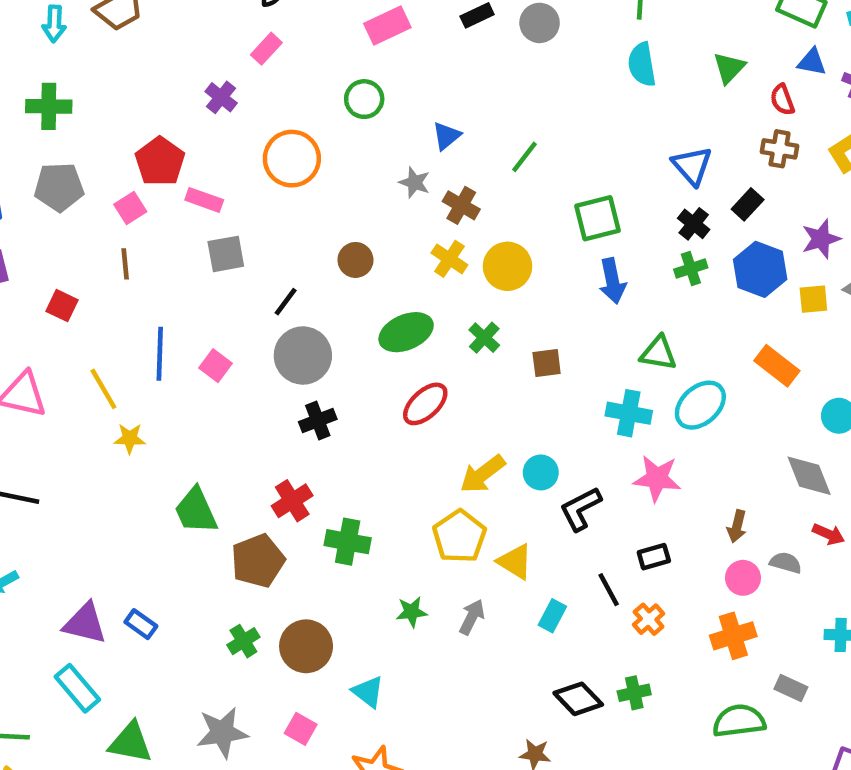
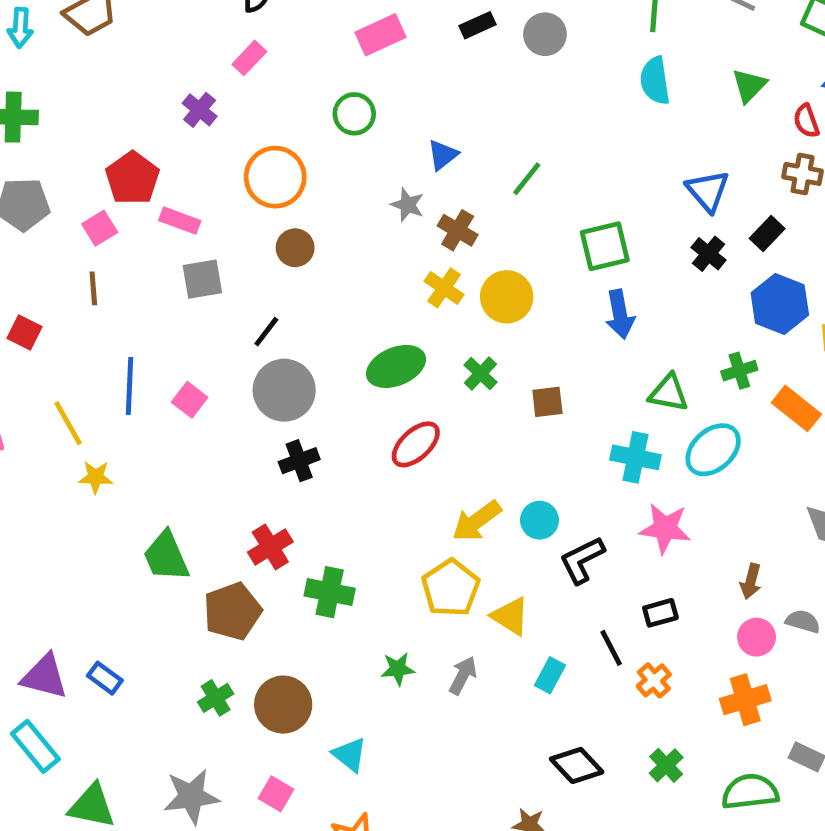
brown circle: (355, 260) -> (295, 248), moved
green cross: (691, 269) -> (739, 371), moved
green cross: (634, 693) -> (666, 765), moved, turned -32

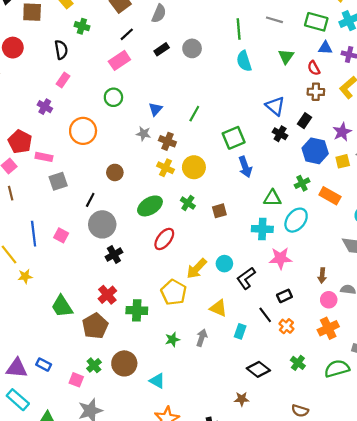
brown circle: (295, 248) -> (115, 172), moved
yellow pentagon: (451, 588) -> (174, 292), moved
pink square: (276, 794) -> (76, 380), moved

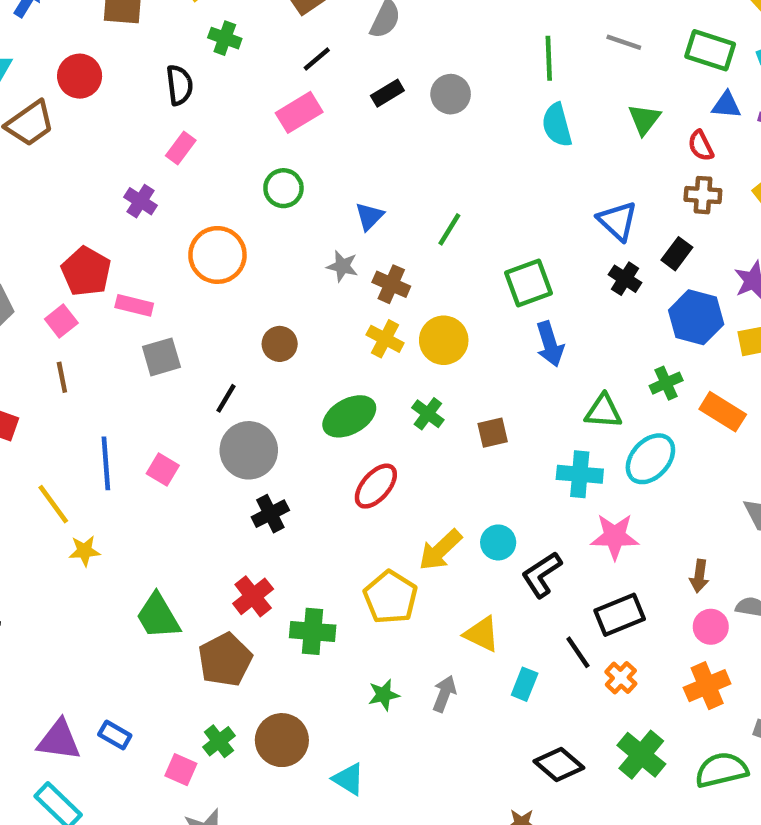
black rectangle: (284, 296) -> (620, 615), size x1.5
green cross: (298, 363) -> (641, 755), size x1.5

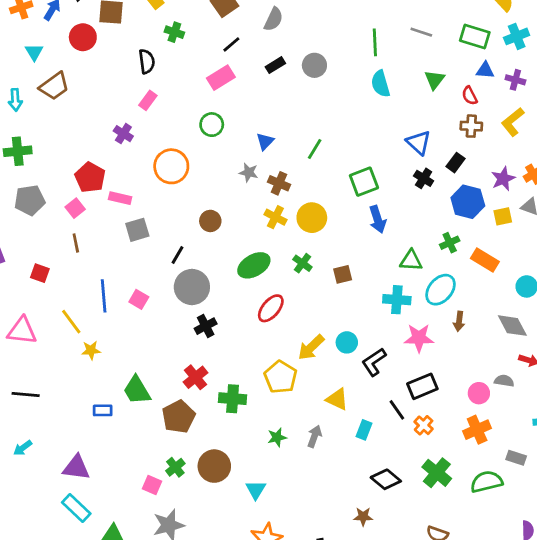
red circle: (80, 76) -> (83, 37), moved
brown arrow: (699, 576) -> (459, 321), moved
blue rectangle: (115, 735) -> (103, 410), moved, turned -30
cyan triangle: (349, 779) -> (256, 490), turned 30

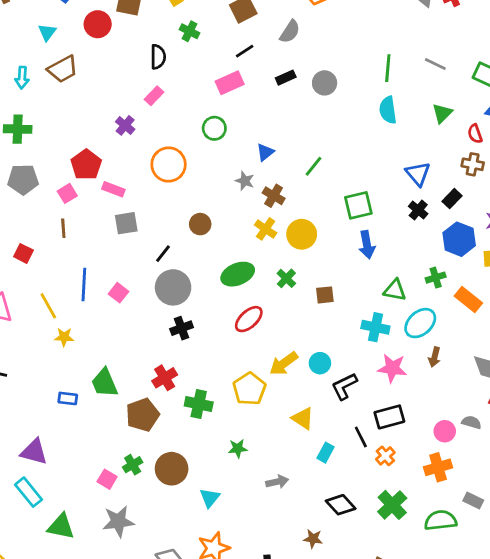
gray arrow: (314, 436) -> (277, 482), moved, turned 50

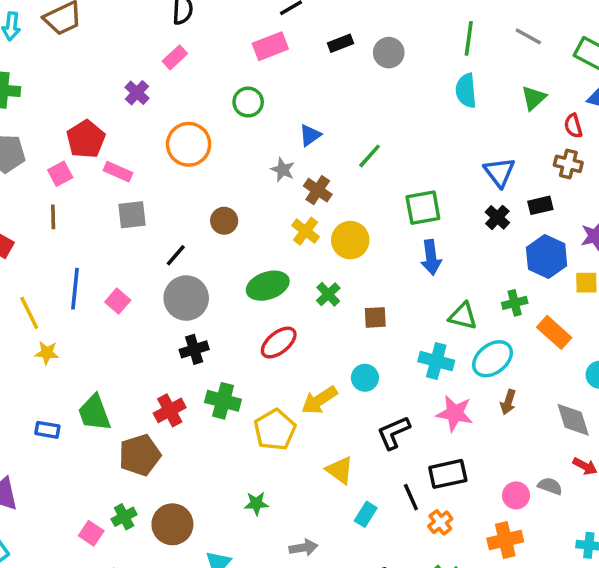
black rectangle: (452, 199) -> (540, 205), turned 30
cyan circle: (320, 363) -> (365, 378), moved
green cross: (199, 404) -> (223, 401), moved

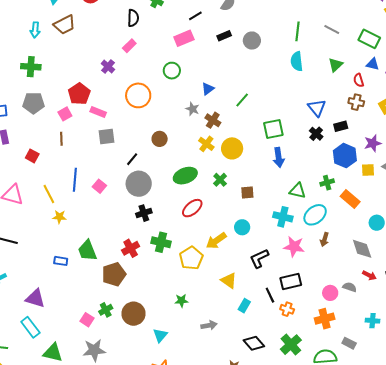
orange cross: (440, 522) -> (287, 309), turned -32

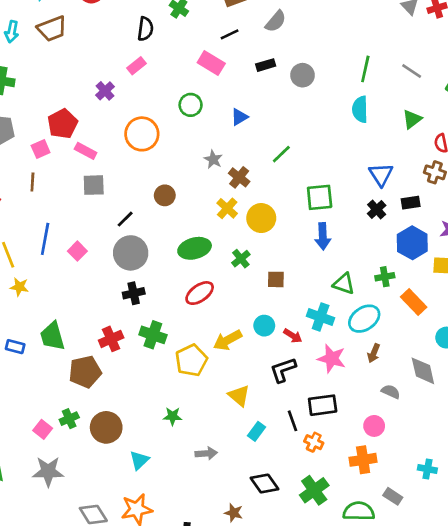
pink rectangle: (184, 38) -> (211, 63), turned 48
blue triangle: (208, 89) -> (239, 117), moved
red arrow: (369, 275) -> (293, 336), moved
gray semicircle: (350, 287) -> (391, 392), moved

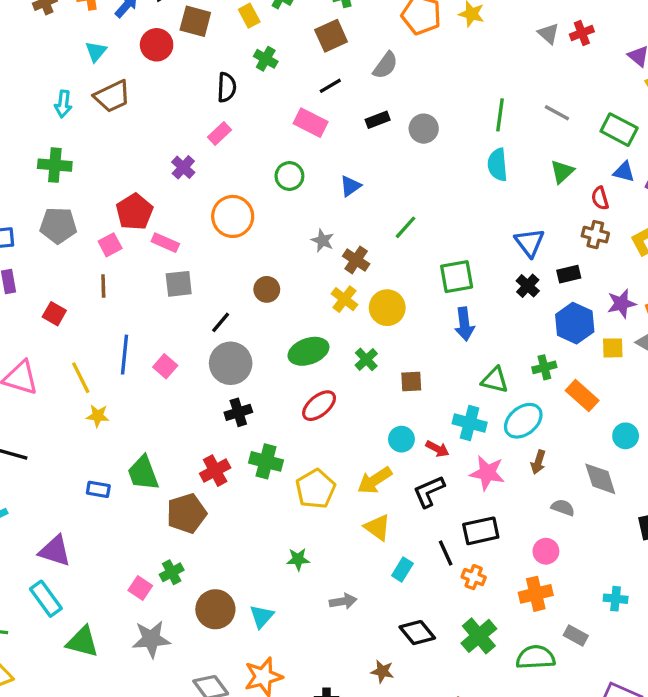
yellow arrow: (228, 340) -> (375, 480), moved
brown circle: (106, 427) -> (215, 609), moved

